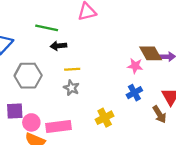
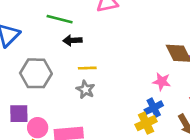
pink star: (135, 66) -> (162, 82), moved
blue cross: (134, 93) -> (154, 108), moved
yellow cross: (105, 118) -> (146, 123), moved

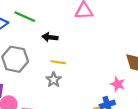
green line: (60, 19) -> (25, 17), moved

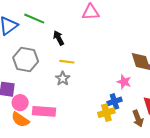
black arrow: (50, 37) -> (59, 38), turned 56

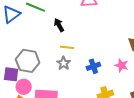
gray hexagon: (26, 59) -> (28, 61), moved
blue cross: (114, 101) -> (93, 66), moved

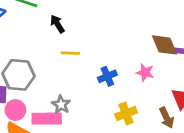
gray star: (64, 63) -> (61, 105), moved

